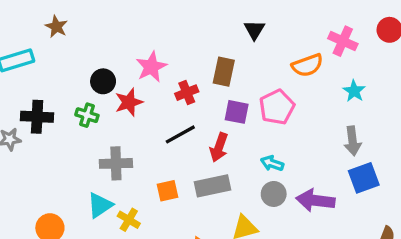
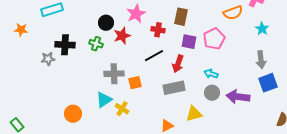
red cross: (187, 93) -> (158, 30), turned 32
orange square: (167, 191) -> (135, 83), moved

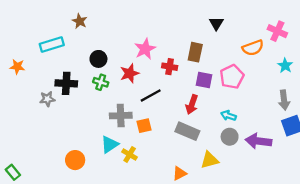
black circle: (106, 23) -> (98, 59), moved
black line: (154, 56) -> (151, 96), moved
gray rectangle: (174, 88) -> (187, 131), turned 35

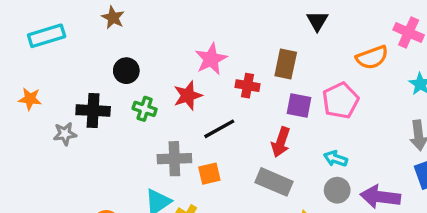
cyan rectangle: (52, 44) -> (47, 36), moved
black circle: (98, 59) -> (126, 71), moved
orange star: (17, 67) -> (30, 99), moved

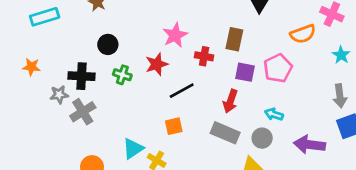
gray cross: (174, 159) -> (83, 112), moved, turned -30
gray circle: (337, 190) -> (262, 138), moved

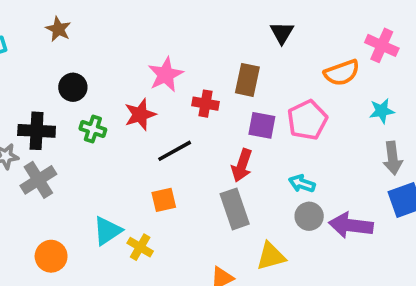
cyan star: (341, 55) -> (382, 111), moved, turned 30
gray rectangle: (225, 133) -> (235, 209), turned 48
gray circle: (262, 138) -> (309, 216), moved

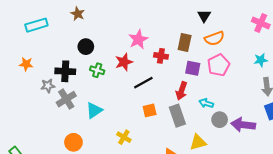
orange semicircle: (342, 73) -> (214, 38), moved
cyan arrow: (302, 184) -> (206, 103), moved
orange square: (164, 200) -> (150, 110), moved
cyan triangle: (107, 231) -> (94, 110), moved

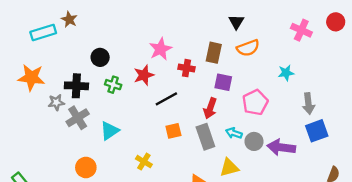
brown star: (78, 14) -> (69, 19), moved
cyan star: (261, 60) -> (286, 73), moved
orange star: (26, 64) -> (31, 78), size x1.6
pink pentagon: (219, 65) -> (255, 102), moved
cyan arrow: (206, 103) -> (234, 133), moved

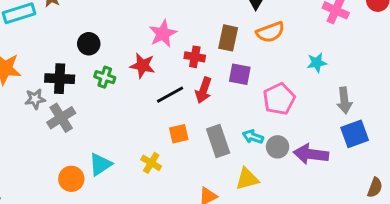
red star: (144, 75) -> (142, 66), turned 30
red arrow: (210, 108) -> (203, 90), moved
cyan triangle: (110, 131) -> (100, 164), moved
yellow cross: (144, 162) -> (151, 163), moved

